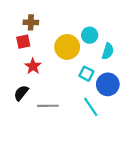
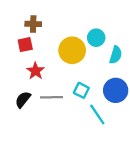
cyan square: (86, 74) -> (81, 90), moved
gray line: (48, 106) -> (52, 97), moved

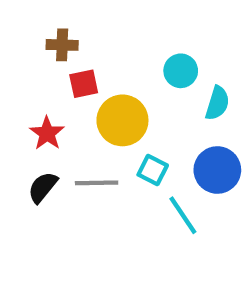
red square: (25, 45) -> (84, 84), moved
yellow circle: (72, 50) -> (122, 120), moved
red star: (35, 71) -> (47, 133), moved

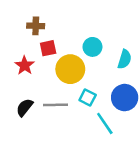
cyan circle: (181, 71) -> (92, 47), moved
red star: (47, 133) -> (25, 65), moved

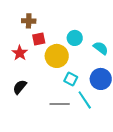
cyan semicircle: (125, 59) -> (101, 48), turned -70
gray line: (55, 105) -> (60, 104), moved

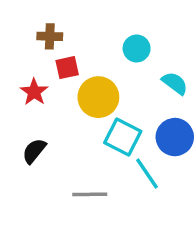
cyan circle: (75, 38) -> (137, 48), moved
cyan square: (71, 79) -> (123, 137), size x1.5
gray line: (60, 104) -> (90, 194), moved

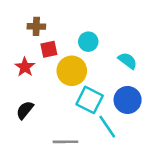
cyan circle: (137, 48) -> (88, 42), moved

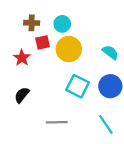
cyan circle: (88, 42) -> (62, 24), moved
yellow circle: (72, 71) -> (69, 49), moved
cyan line: (107, 127) -> (106, 124), moved

